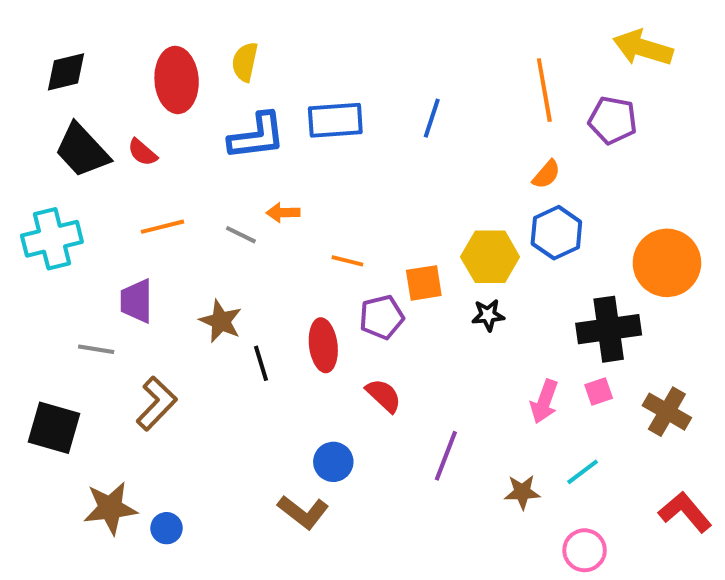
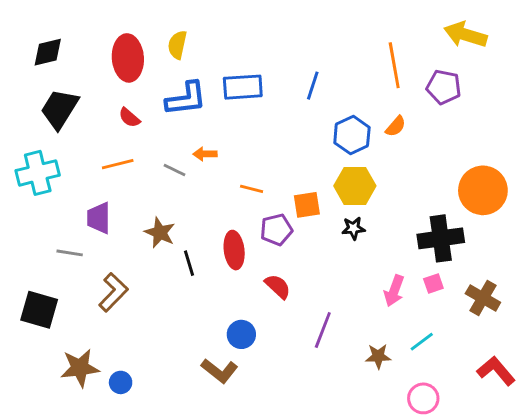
black trapezoid: (82, 150) -> (59, 109), turned 75
red semicircle: (142, 152) -> (129, 118), moved
blue hexagon: (556, 233) -> (352, 135), moved

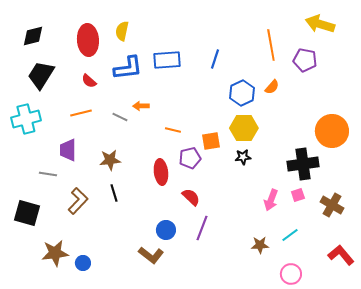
brown star: (160, 233) -> (110, 160), turned -30
black line: (189, 263) -> (114, 193), moved
purple line: (323, 330) -> (202, 228), moved

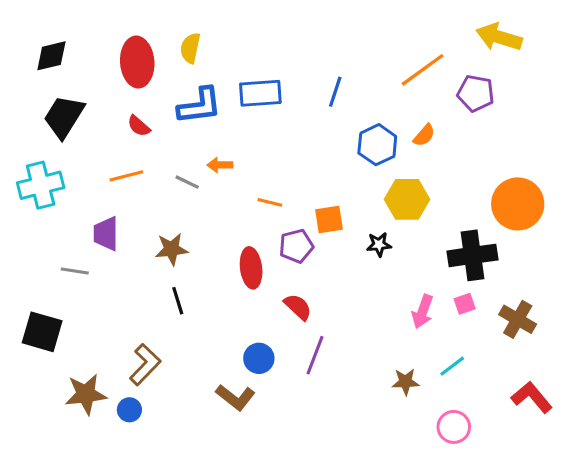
orange line: (271, 45) -> (423, 70), turned 64
yellow hexagon: (244, 128) -> (407, 199), moved
brown L-shape: (78, 201) -> (145, 365), moved

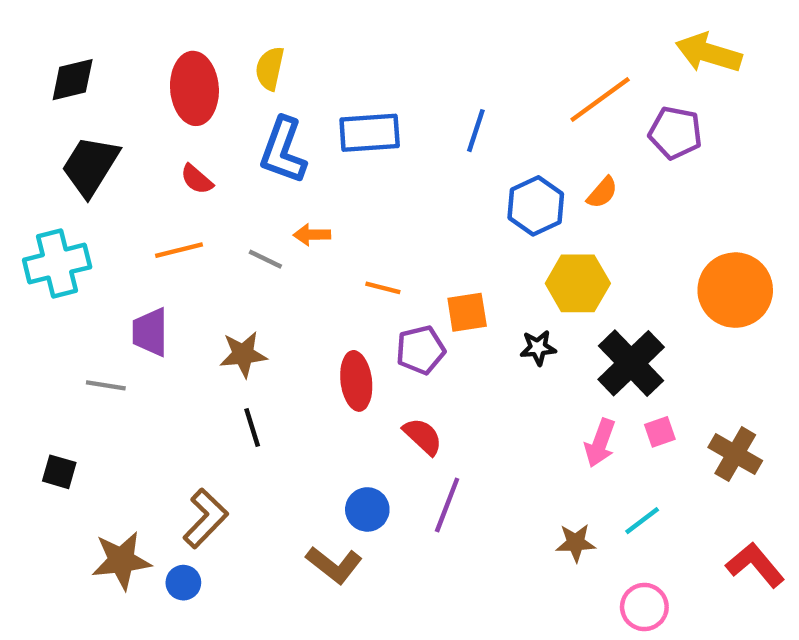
blue L-shape: (200, 106) -> (283, 150), turned 117
black cross: (472, 255) -> (631, 363), moved, turned -36
black square: (42, 332) -> (59, 472), size x0.6

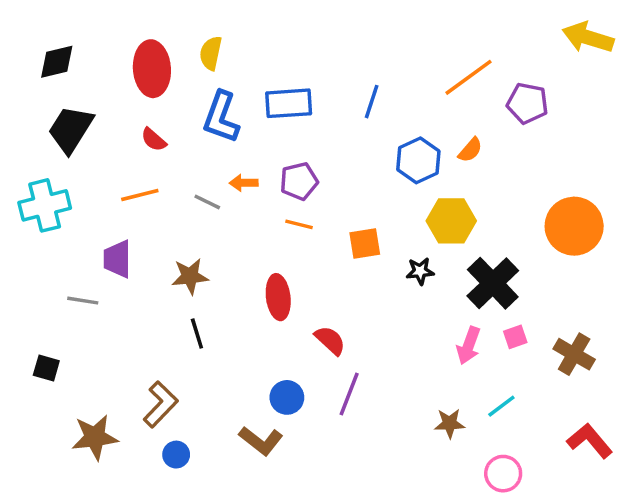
yellow arrow: (709, 53) -> (588, 38), moved
purple pentagon: (421, 350) -> (299, 181), moved
blue circle: (183, 583) -> (176, 455), moved

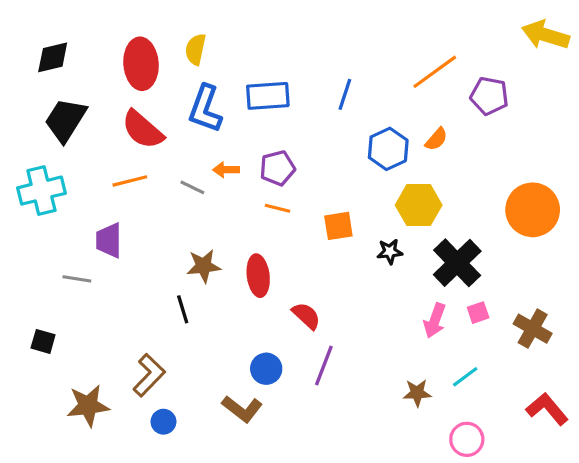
red semicircle: (154, 140) -> (143, 130), size x1.8
brown star: (190, 276) -> (204, 266), moved

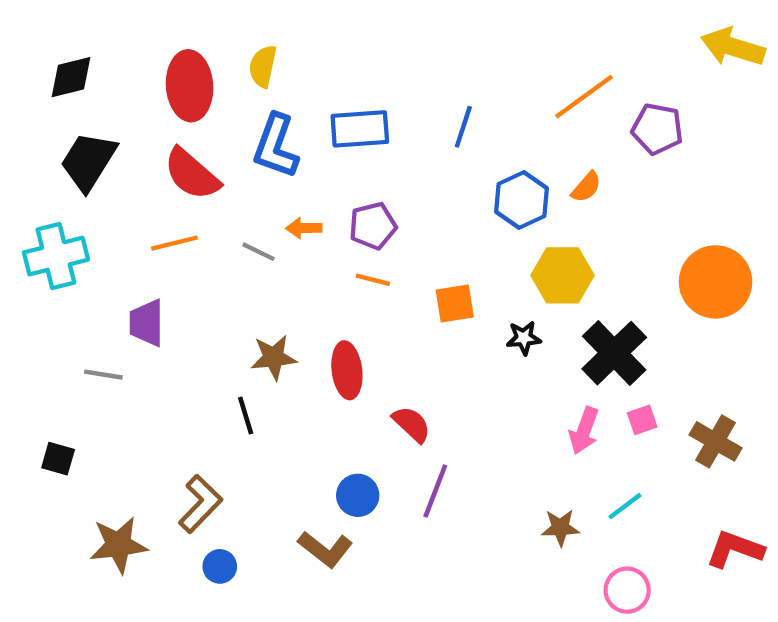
red L-shape: (547, 409) -> (735, 549), turned -30

